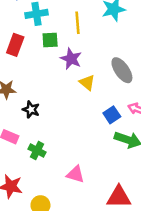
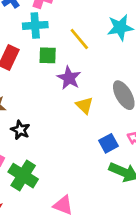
yellow line: (77, 23) -> (79, 39), turned -40
green cross: (37, 151) -> (23, 176), size x1.5

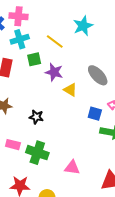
black star: (20, 130) -> (36, 117), moved
blue square: (108, 143) -> (95, 114), turned -32

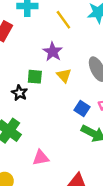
green square: (34, 59) -> (35, 77), moved
pink triangle: (72, 168) -> (41, 158), turned -35

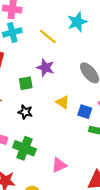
yellow triangle: (64, 75) -> (63, 102), moved
green square: (35, 77) -> (26, 83), moved

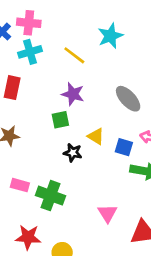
green square: (26, 83) -> (60, 120), moved
black star: (25, 112) -> (73, 153), moved
pink triangle: (59, 165) -> (107, 213), moved, turned -35

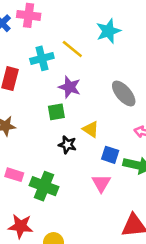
cyan cross: (30, 52) -> (42, 58), moved
blue square: (124, 147) -> (110, 155), moved
pink triangle: (107, 213) -> (101, 183), moved

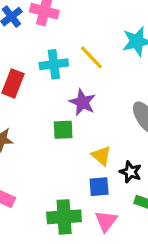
black star: (67, 145) -> (131, 172), moved
blue square: (110, 155) -> (99, 187), moved, turned -30
green cross: (44, 186) -> (64, 217), moved, turned -32

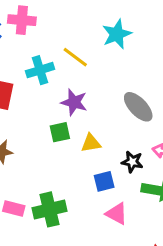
yellow triangle: (101, 156) -> (91, 143), moved, turned -40
green cross: (64, 217) -> (49, 209), moved
pink triangle: (106, 221) -> (117, 214), turned -30

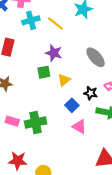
cyan cross: (40, 70) -> (31, 20), moved
yellow triangle: (91, 143) -> (64, 80), turned -32
blue square: (104, 181) -> (72, 105), turned -32

